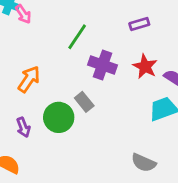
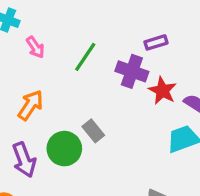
pink arrow: (23, 14) -> (35, 47), moved
purple cross: (103, 65) -> (132, 71), moved
purple arrow: (23, 127) -> (24, 160), size x1.5

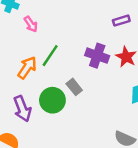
green line: (85, 57) -> (50, 56), moved
purple cross: (132, 71) -> (97, 56), moved

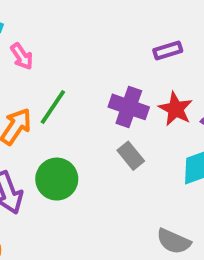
gray rectangle: (74, 87) -> (131, 156), moved

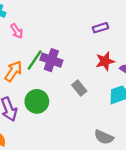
purple cross: (129, 107) -> (51, 60), moved
red star: (176, 109) -> (105, 61), turned 30

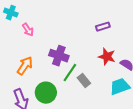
green line: (35, 60) -> (70, 73), moved
red star: (105, 61) -> (107, 57), turned 30

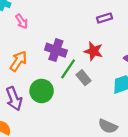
red star: (107, 57) -> (93, 51), moved

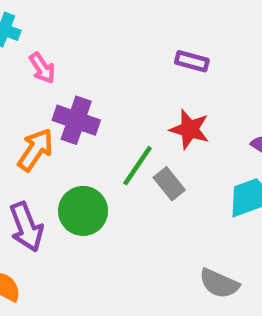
purple rectangle: (104, 18) -> (192, 61), moved, turned 32
purple cross: (56, 50) -> (76, 120), moved

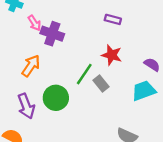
purple cross: (76, 120) -> (52, 34), moved

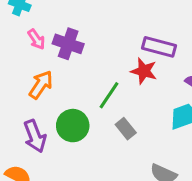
purple rectangle: (113, 19) -> (159, 47), moved, size x1.5
pink arrow: (34, 23) -> (36, 39), moved
gray rectangle: (101, 84) -> (126, 129), moved

